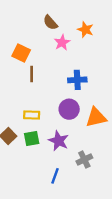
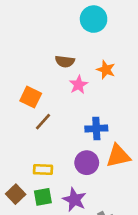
brown semicircle: (50, 23) -> (65, 61), turned -42
brown line: (32, 74) -> (43, 122), turned 42
orange triangle: (96, 117) -> (118, 156), moved

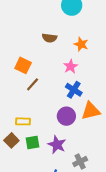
pink star: (79, 85) -> (71, 66), moved
blue cross: (96, 128) -> (74, 90), turned 35
yellow rectangle: (43, 170) -> (23, 121), moved

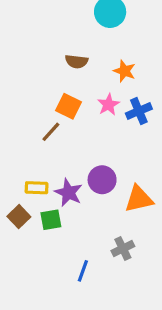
orange square: (23, 65) -> (68, 106), moved
blue cross: (74, 90) -> (139, 111), moved, turned 35
orange triangle: (91, 111) -> (139, 199), moved
purple star: (57, 145) -> (68, 193), moved

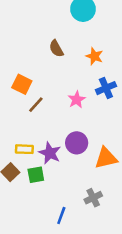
brown semicircle: (76, 61) -> (56, 49), turned 54
pink star: (108, 105) -> (77, 100), moved
orange square: (68, 106) -> (22, 84), moved

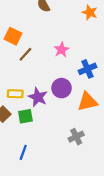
orange star: (94, 56) -> (90, 12), moved
blue cross: (106, 88) -> (87, 69), moved
blue line: (61, 215) -> (23, 152), moved

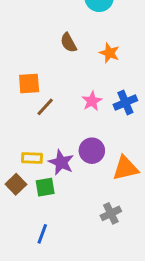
orange star: (90, 12) -> (109, 53), moved
orange square: (13, 36) -> (29, 84), turned -30
blue cross: (87, 69) -> (125, 103), moved

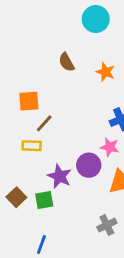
pink star: (92, 101) -> (110, 147), moved, turned -30
yellow rectangle: (32, 158) -> (32, 146), moved

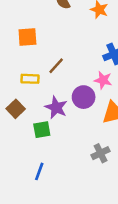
brown line: (44, 123) -> (56, 66), moved
brown square: (16, 197) -> (16, 109), moved

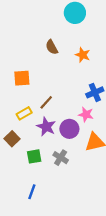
yellow rectangle: (30, 79) -> (24, 113), turned -32
purple star: (56, 108) -> (46, 127), moved
gray cross: (101, 153) -> (61, 158), moved, turned -32

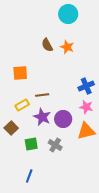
orange star: (83, 55) -> (67, 47), moved
brown line: (46, 102) -> (42, 95), turned 40
pink star: (86, 114) -> (86, 107), moved

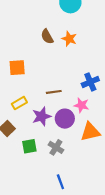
brown line: (42, 95) -> (54, 92), moved
pink star: (86, 107) -> (81, 105), moved
purple star: (42, 117) -> (42, 116), turned 30
blue line: (29, 176) -> (60, 182), moved, turned -40

